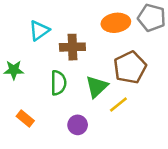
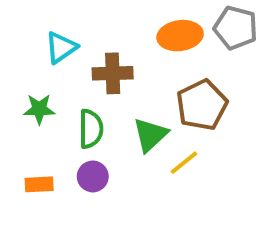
green star: (14, 70) -> (39, 109), moved
orange rectangle: (25, 119) -> (39, 184), turned -42
purple circle: (78, 125) -> (93, 176), moved

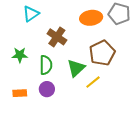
cyan triangle: (61, 48) -> (31, 14), moved
brown cross: (113, 73) -> (57, 37), turned 36

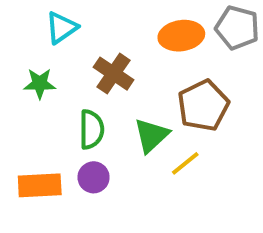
green star: (20, 55) -> (40, 84), moved
orange rectangle: (20, 93) -> (40, 185), size x1.5

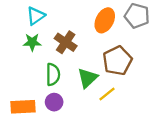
orange ellipse: (181, 36) -> (105, 20), turned -55
green star: (40, 84) -> (32, 42), moved

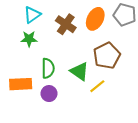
brown cross: (66, 42) -> (66, 24), moved
green triangle: (87, 78) -> (79, 71), turned -42
orange rectangle: (23, 107) -> (21, 84), moved

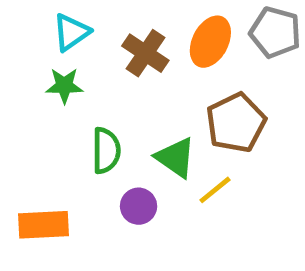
orange rectangle: (21, 84) -> (43, 225), moved
purple circle: (49, 94) -> (139, 206), moved

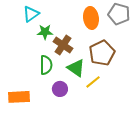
orange ellipse: (210, 42) -> (91, 18), turned -35
brown cross: (145, 53) -> (63, 45), moved
green star: (64, 86) -> (45, 32), moved

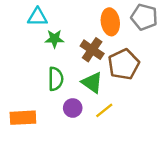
cyan triangle: (31, 14) -> (38, 17), turned 36
brown cross: (63, 45) -> (92, 50), moved
yellow line: (93, 82) -> (104, 110), moved

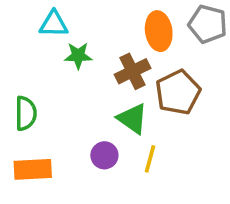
brown cross: (92, 50) -> (132, 71), turned 30
green semicircle: (56, 79) -> (26, 113), moved
yellow line: (104, 110) -> (150, 159), turned -36

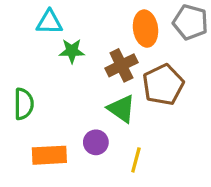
yellow line: (150, 159) -> (136, 160), moved
orange rectangle: (33, 169) -> (49, 155), moved

